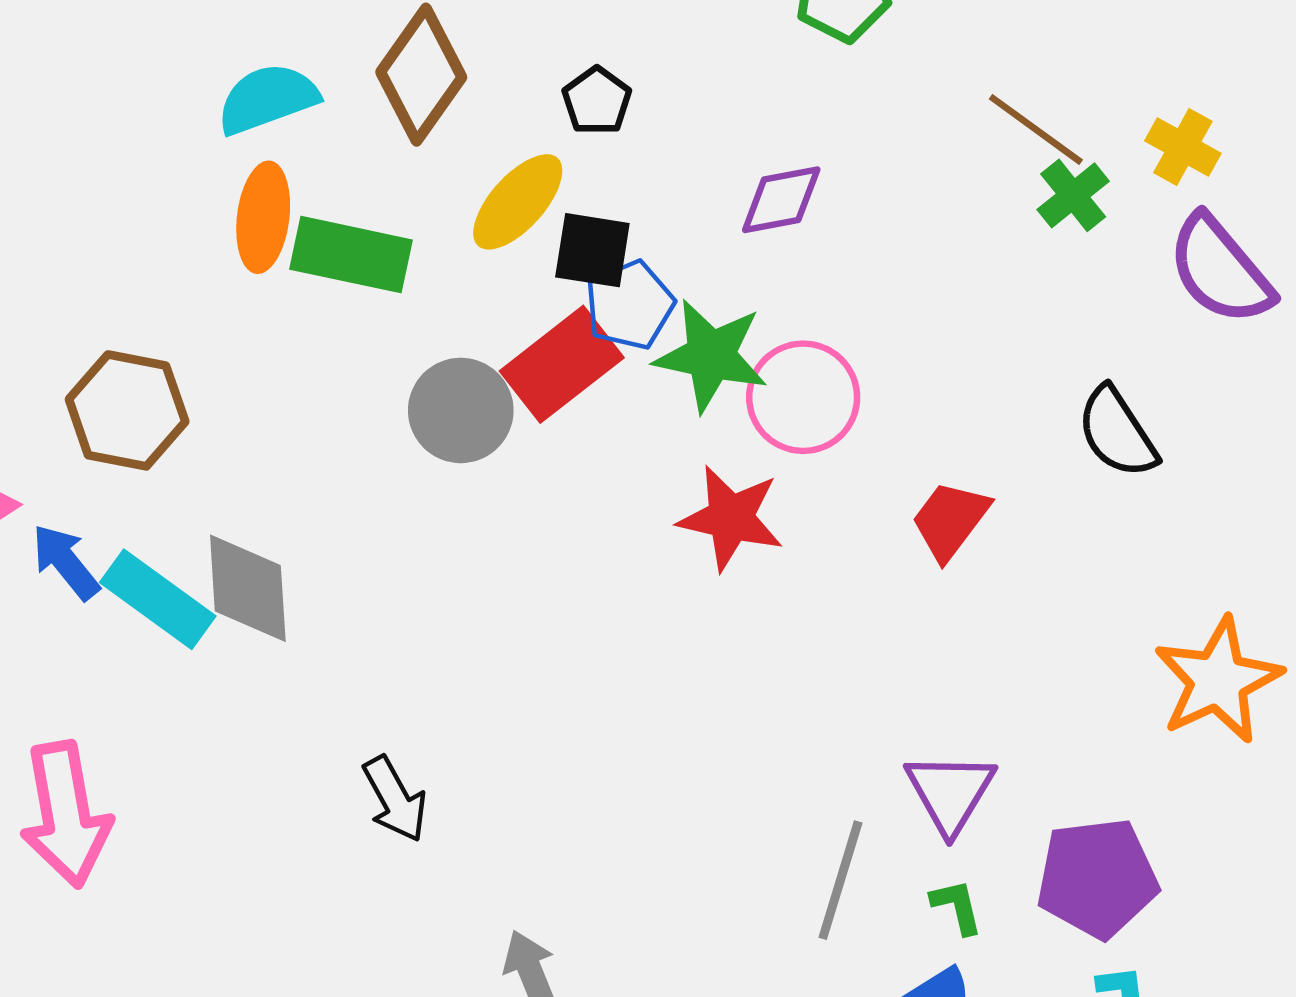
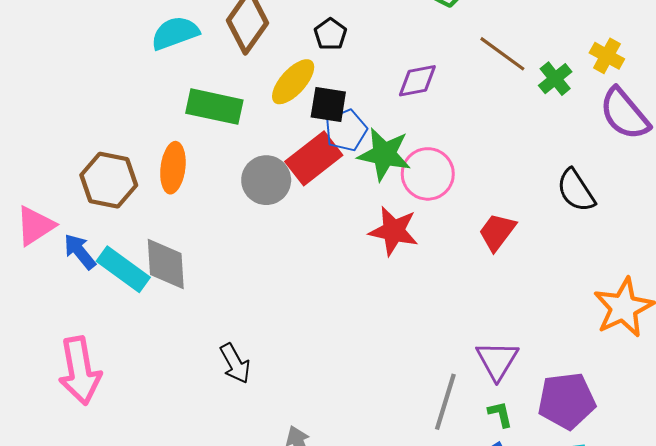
brown line: (1036, 129) -> (502, 54), moved
orange ellipse: (263, 217) -> (173, 168), moved

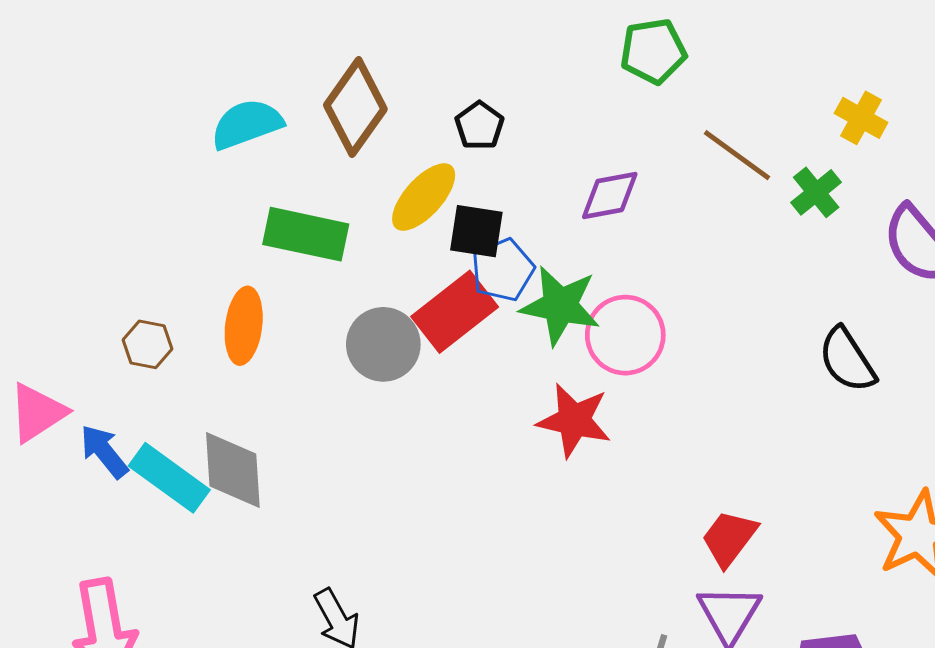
yellow cross: (607, 56) -> (861, 118), moved
brown hexagon: (109, 180) -> (148, 344), size x0.6
red trapezoid: (497, 232) -> (729, 538), moved

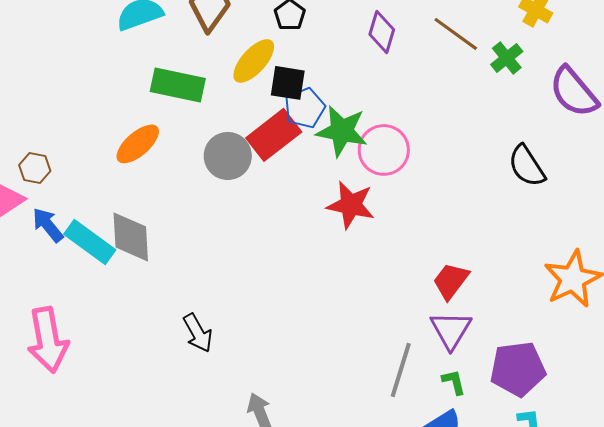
purple diamond: (610, 195) -> (382, 32), moved, turned -63
orange ellipse: (244, 326) -> (138, 144), turned 42
brown hexagon: (148, 344) -> (35, 168), moved

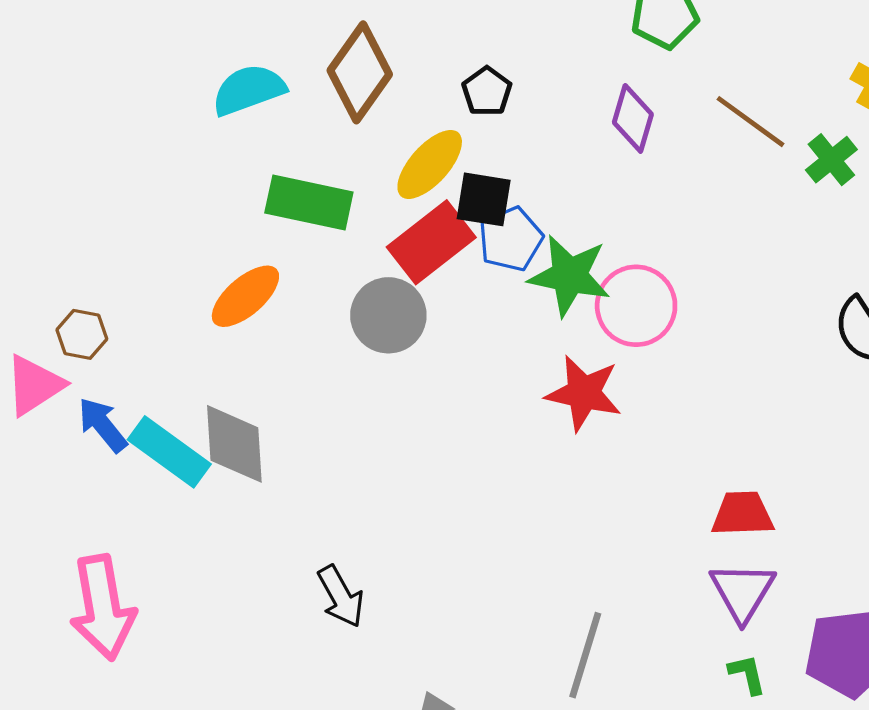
red rectangle: (274, 135) -> (431, 242), moved
red trapezoid: (451, 281) -> (742, 514), turned 51
gray line: (401, 370) -> (585, 655), moved

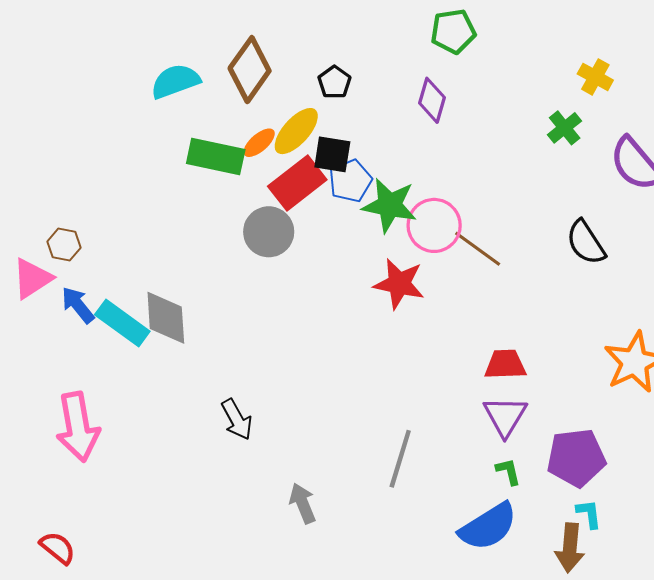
brown line: (750, 122) -> (478, 249), moved
orange ellipse: (245, 296) -> (259, 143), moved, size x0.7

